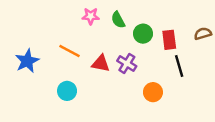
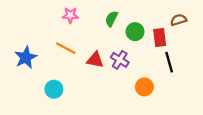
pink star: (91, 16) -> (70, 15), moved
green semicircle: (118, 20) -> (111, 19), turned 56
brown semicircle: (203, 34) -> (178, 20), moved
cyan circle: (67, 91) -> (54, 89), moved

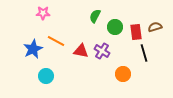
pink star: (70, 15) -> (43, 13), moved
brown semicircle: (178, 20) -> (155, 27), moved
blue star: (26, 58) -> (33, 49), moved

